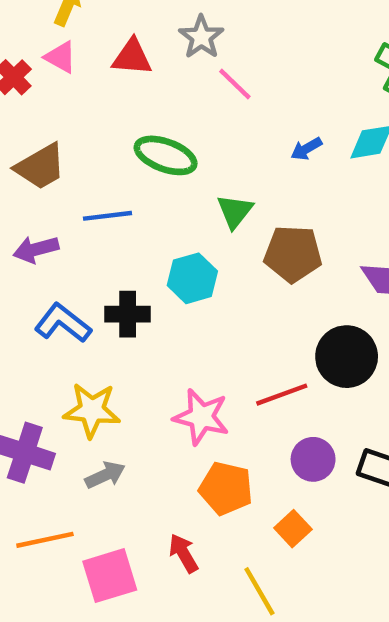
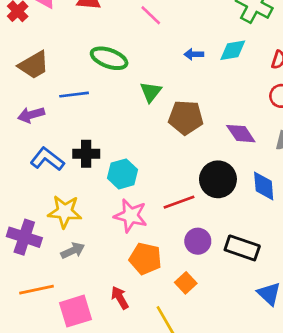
blue arrow: (306, 149) -> (194, 54), turned 30
cyan hexagon: (192, 278) -> (122, 174), moved

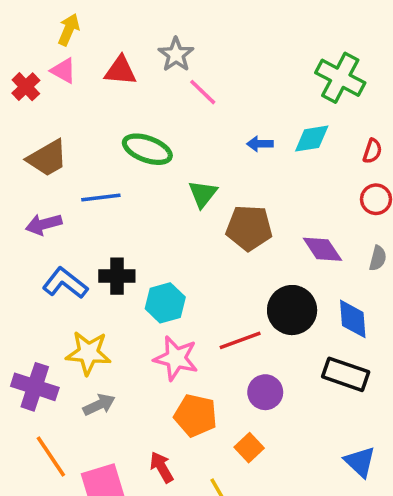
black rectangle: (242, 248) -> (346, 374), moved
orange line: (36, 290) -> (51, 457), turned 68

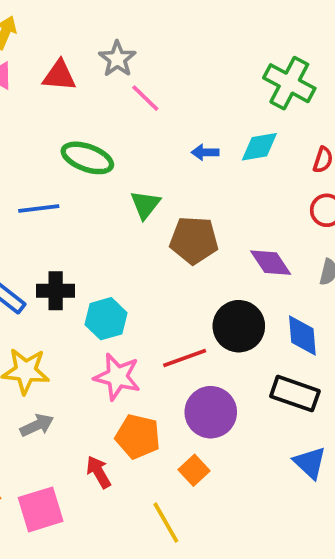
purple circle: (265, 392) -> (211, 412), size x1.4
blue triangle: (360, 462) -> (310, 463), moved
red arrow: (162, 467) -> (99, 472), moved

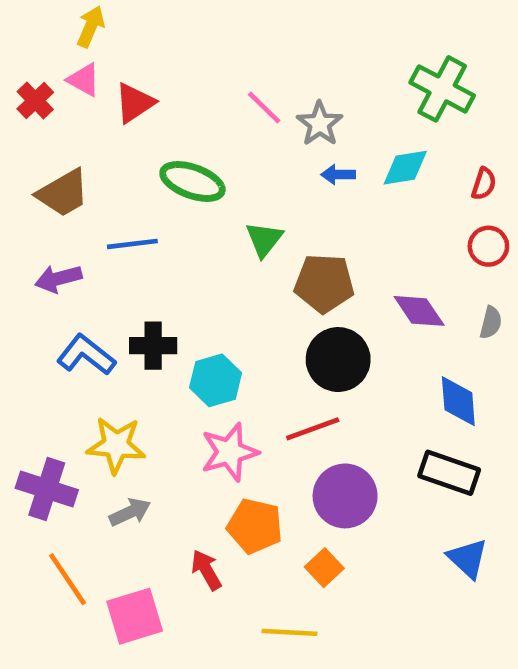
gray star: (117, 59) -> (320, 124), moved
red triangle: (59, 76) -> (135, 103), moved, turned -39
black circle: (239, 326) -> (338, 360), moved
pink star: (117, 377) -> (229, 452), turned -30
yellow line: (166, 523) -> (290, 632), turned -57

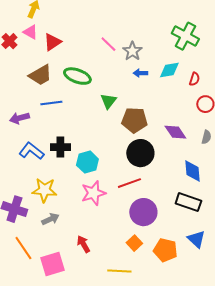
red semicircle: (484, 184) -> (194, 79), moved
brown trapezoid: (63, 193) -> (40, 75), moved
orange pentagon: (255, 526) -> (165, 250), moved

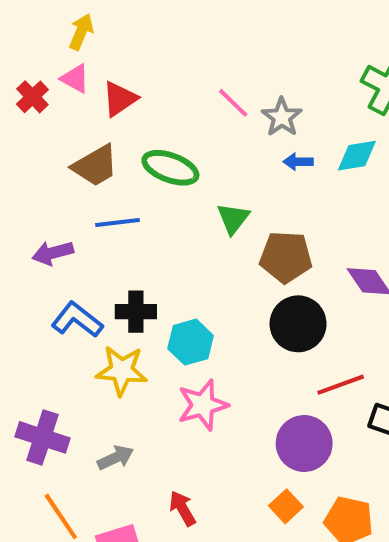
red line: (129, 183) -> (341, 385), moved
yellow star: (44, 190) -> (122, 370), moved

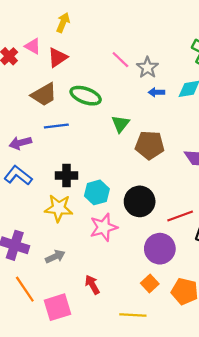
yellow arrow: (81, 32) -> (63, 23), moved
blue L-shape: (77, 320) -> (18, 176), moved
black circle: (298, 324) -> (140, 201), moved

